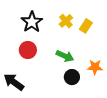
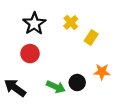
yellow rectangle: (86, 26) -> (91, 37), moved
green arrow: (65, 56) -> (56, 87), moved

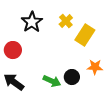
yellow rectangle: (91, 37) -> (85, 35), size x1.5
red circle: (30, 54) -> (13, 50), moved

